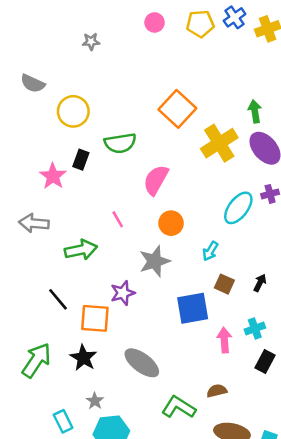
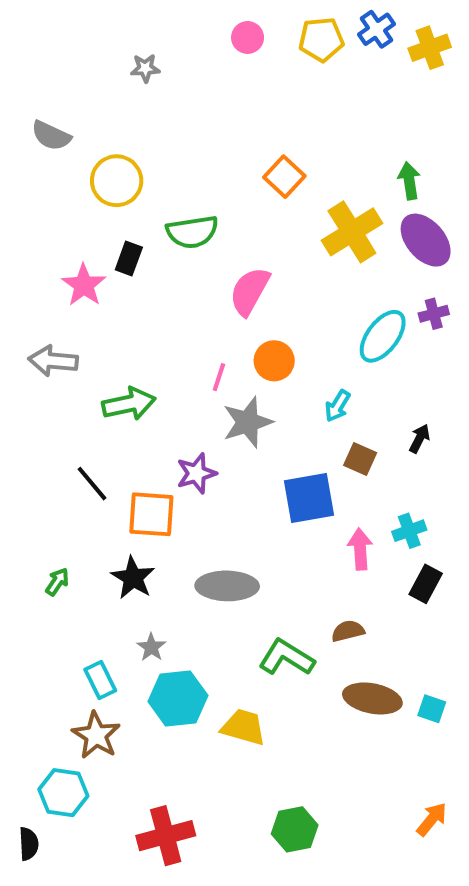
orange square: (177, 109) -> (284, 177), size x0.7
pink line: (118, 219) -> (219, 377), moved, turned 48
black arrow: (260, 283) -> (419, 439), moved
green arrow: (36, 360) -> (57, 582), size x0.5
gray ellipse: (142, 363) -> (227, 586), turned -36

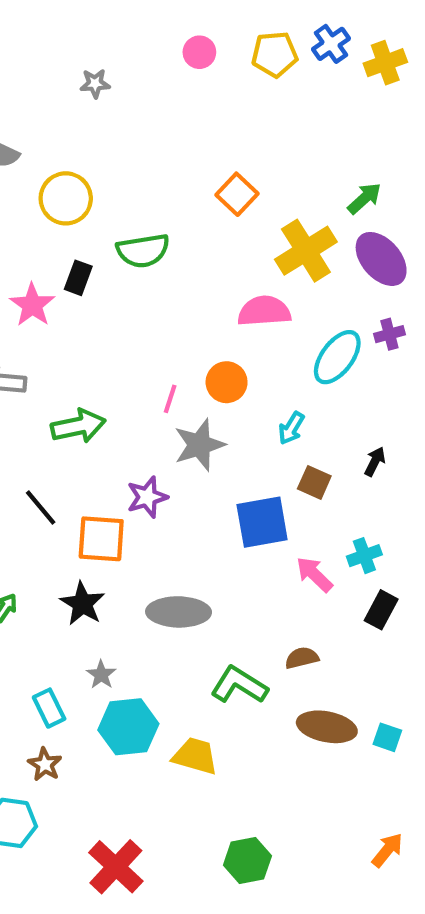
green arrow: (409, 181) -> (364, 198), turned 57
pink semicircle: (250, 291) -> (264, 311), moved, turned 57
pink arrow: (360, 549) -> (314, 574), turned -42
brown star: (96, 735) -> (45, 764), size x0.7
red cross: (166, 836) -> (116, 867), turned -32

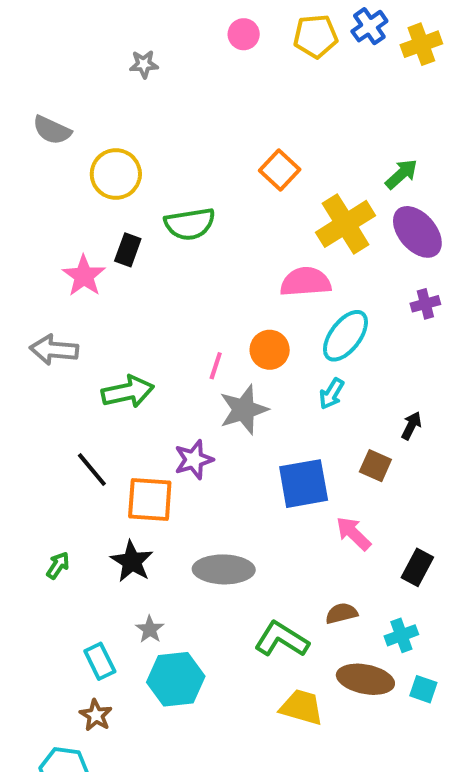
cyan ellipse: (337, 357) -> (345, 336), moved
brown square: (314, 482) -> (375, 466), moved
cyan cross: (364, 556) -> (401, 635), moved
yellow trapezoid: (195, 756) -> (302, 707), moved

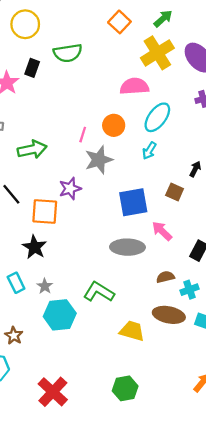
green arrow: (401, 174) -> (163, 19), moved
gray ellipse: (224, 569) -> (127, 247), moved
brown semicircle: (341, 613) -> (165, 277), moved
green L-shape: (282, 639) -> (99, 292), moved
cyan rectangle: (100, 661) -> (16, 283), moved

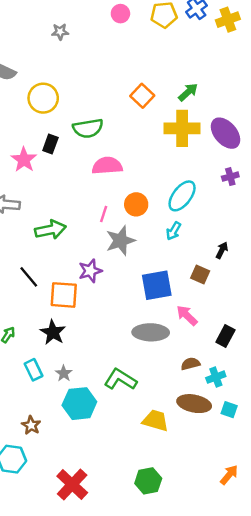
yellow cross: (157, 53) -> (182, 128), turned 32
pink semicircle: (134, 86) -> (107, 166), moved

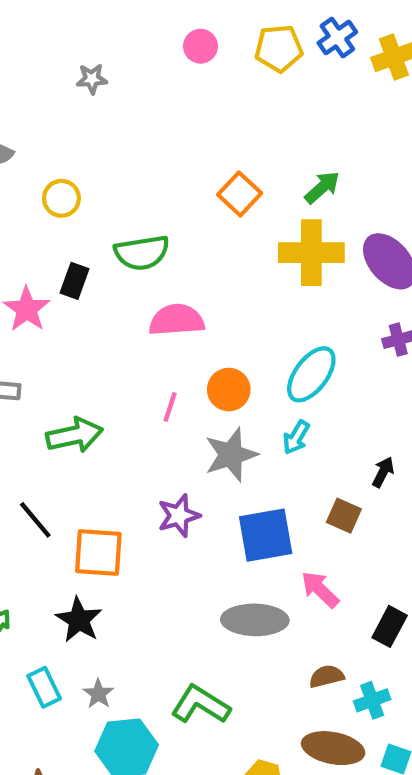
yellow circle: (43, 98) -> (61, 198), size x0.7
gray star: (120, 241) -> (231, 455), moved
purple star: (90, 271) -> (179, 516), moved

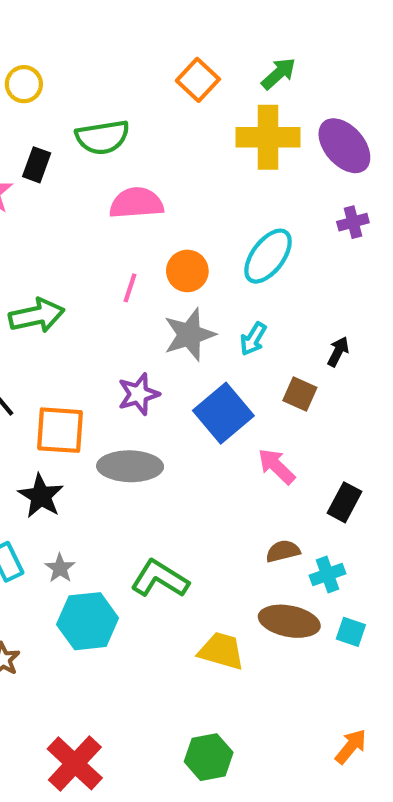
cyan arrow: (296, 437) -> (253, 339), moved
blue square: (266, 535) -> (223, 413), turned -30
gray ellipse: (255, 620) -> (130, 466), moved

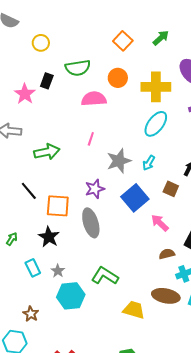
yellow cross: (268, 137) -> (156, 87), moved
orange circle: (187, 271) -> (118, 78), moved
gray ellipse: (130, 466) -> (91, 223), turned 72
brown semicircle: (283, 551) -> (167, 254), moved

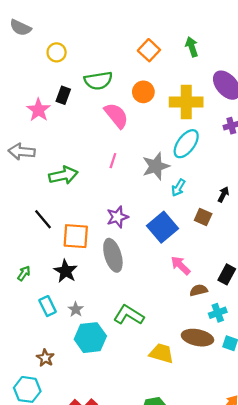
green arrow: (161, 38) -> (192, 47), turned -66
pink semicircle: (94, 99) -> (116, 116), turned 55
gray star: (119, 161) -> (156, 166), moved
pink arrow: (160, 223) -> (181, 265), moved

